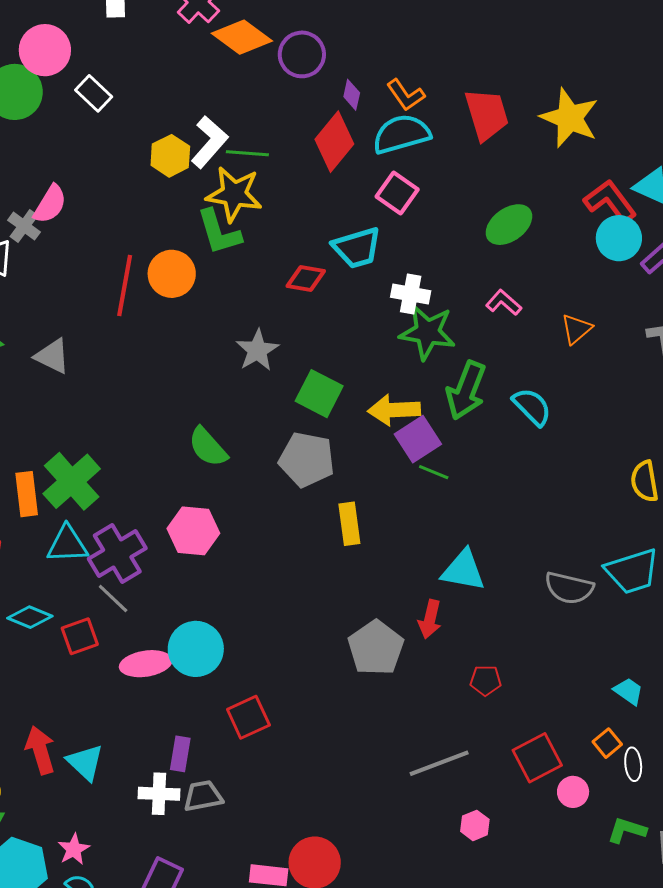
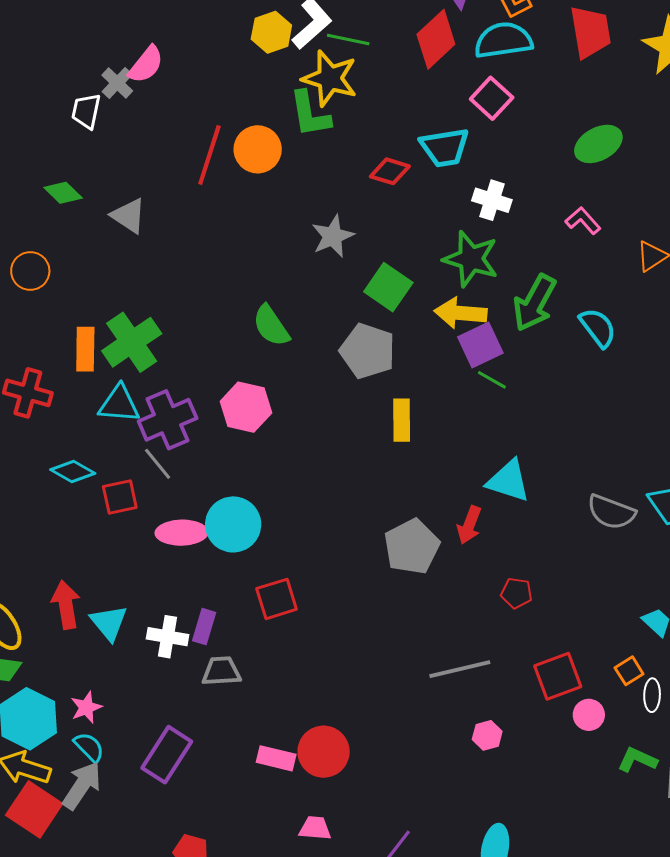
green star: (427, 332) -> (471, 259), moved
white cross: (159, 794) -> (168, 637), moved

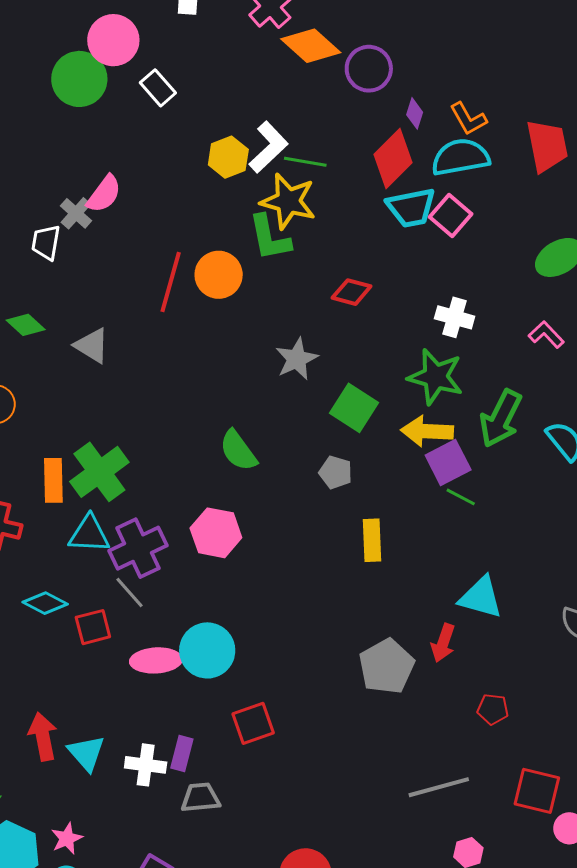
cyan trapezoid: (445, 147) -> (411, 208), moved
gray pentagon: (368, 351) -> (336, 472), size x0.6
red square: (558, 676) -> (537, 791), turned 36

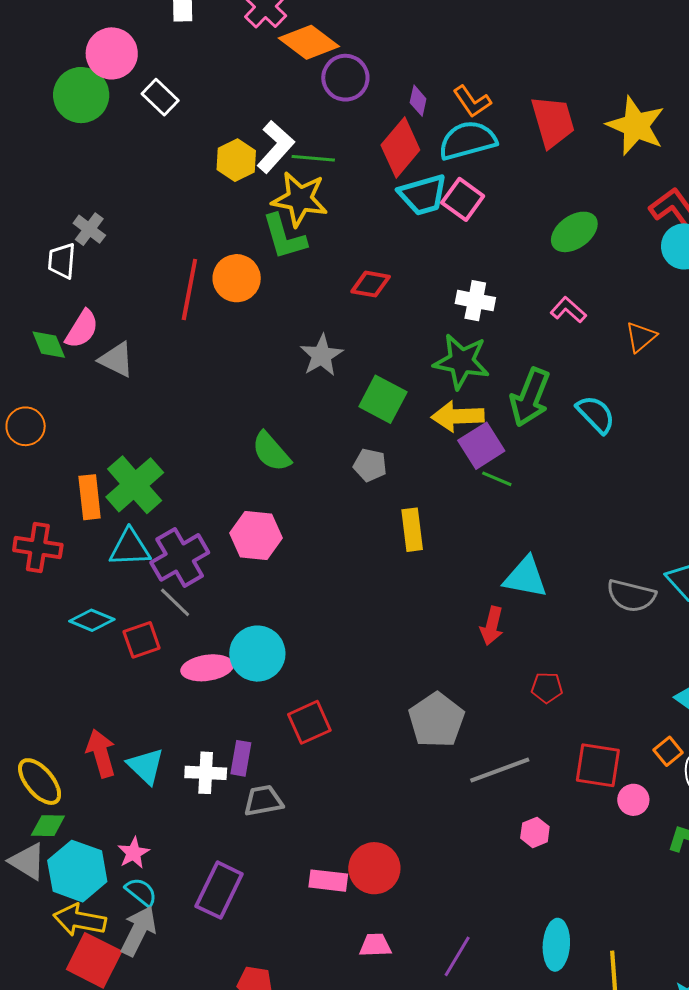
purple circle: (369, 69) -> (345, 78), moved
pink semicircle: (104, 194) -> (82, 329), moved
green diamond: (26, 325) -> (49, 345), turned 30
gray pentagon: (387, 666) -> (436, 720), moved

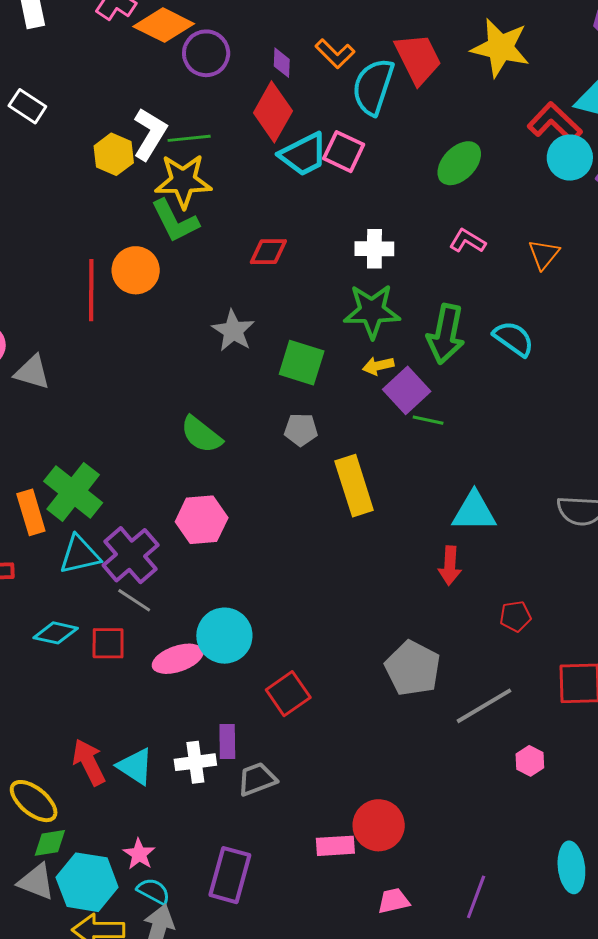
cyan semicircle: (468, 140) -> (373, 87), moved, turned -46
yellow arrow: (458, 416) -> (378, 366), size x0.6
yellow rectangle: (412, 530) -> (354, 486), size x1.4
red square: (142, 640) -> (108, 643), turned 30

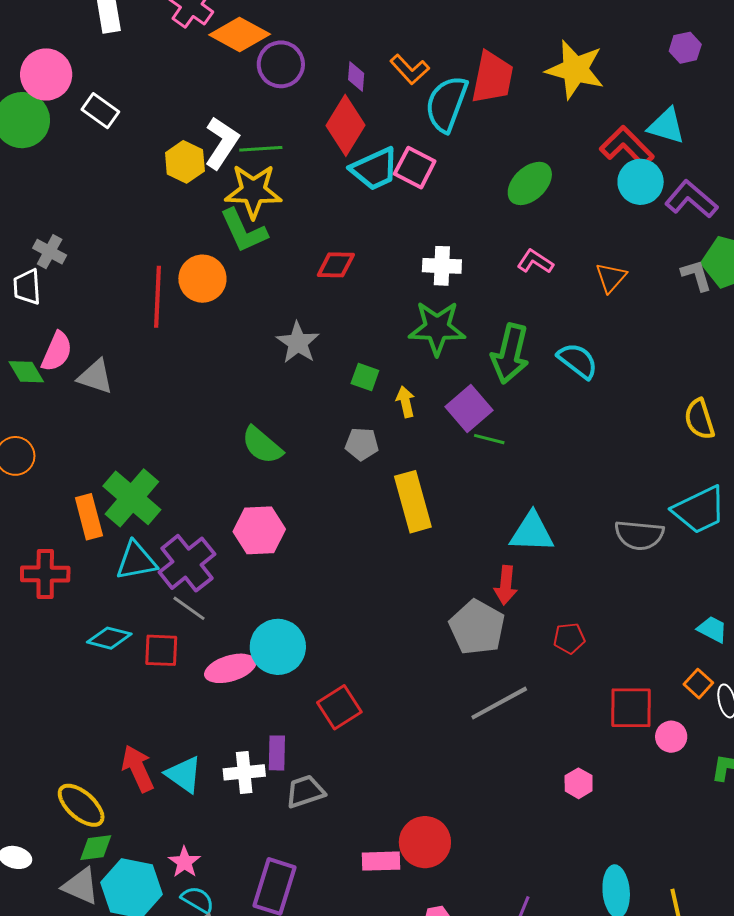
red trapezoid: (418, 59) -> (492, 77), turned 36
green square: (302, 363) -> (365, 377), size x0.6
yellow arrow: (378, 366) -> (406, 402), moved, turned 88
gray pentagon: (413, 668) -> (477, 627), moved
gray line: (484, 706) -> (499, 703), moved

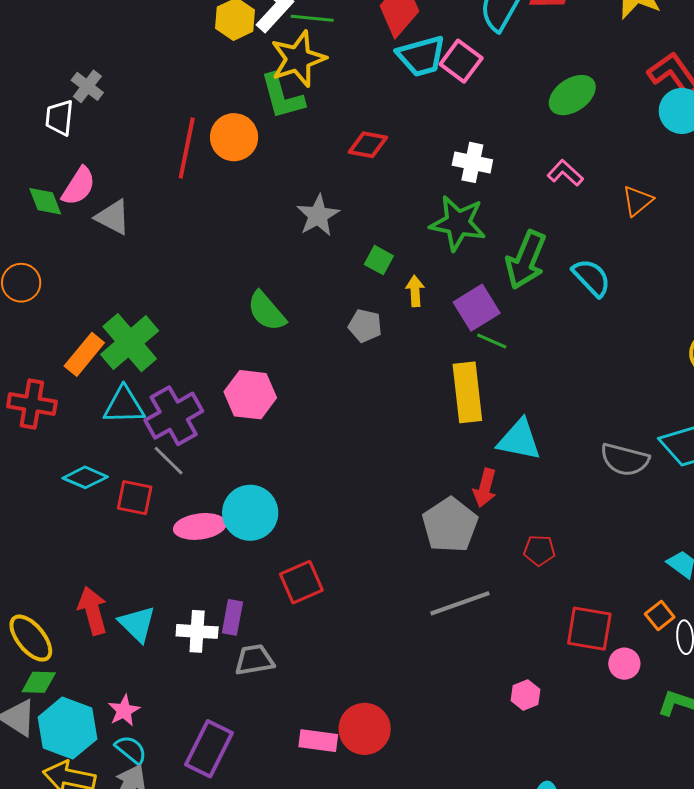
yellow star: (253, 191) -> (298, 59), turned -30
yellow rectangle: (413, 502) -> (467, 392), moved
orange rectangle: (89, 517) -> (84, 354), turned 45

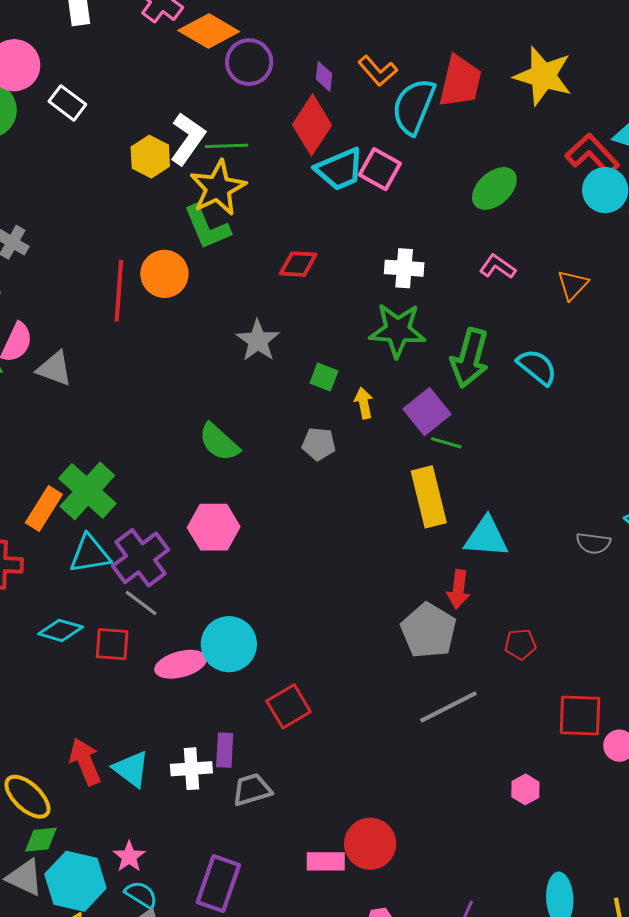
gray semicircle: (625, 460) -> (593, 543), size x0.7

